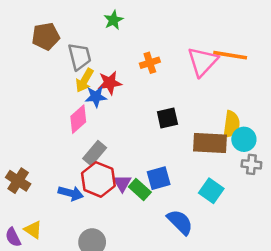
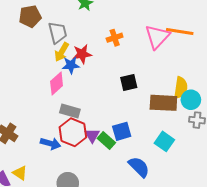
gray rectangle: (95, 153) -> (70, 111), turned 66

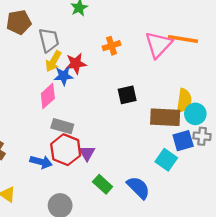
blue square: (122, 131) -> (183, 141), moved
green rectangle: (106, 140) -> (103, 184), moved

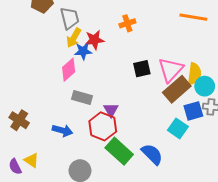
pink triangle: (158, 45) -> (171, 70), moved
brown rectangle: (165, 117) -> (177, 89), turned -44
red hexagon: (66, 150) -> (103, 126), moved
purple triangle: (87, 153) -> (111, 110), moved
green rectangle: (103, 184) -> (119, 151), size x1.5

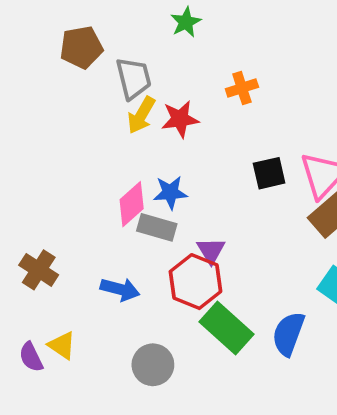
blue star: (83, 51) -> (170, 193), moved
pink diamond: (69, 70) -> (132, 204), moved
blue semicircle: (152, 154) -> (288, 334), turned -115

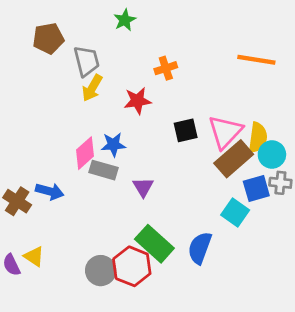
red star: (180, 119) -> (137, 101), moved
red hexagon: (195, 282) -> (132, 266), moved
blue arrow: (120, 289) -> (50, 191), moved

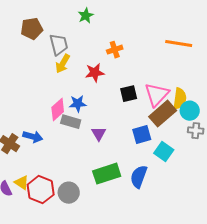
blue square: (256, 188) -> (142, 135), moved
green rectangle: (154, 244) -> (107, 174), turned -60
red hexagon: (132, 266) -> (41, 190), moved

